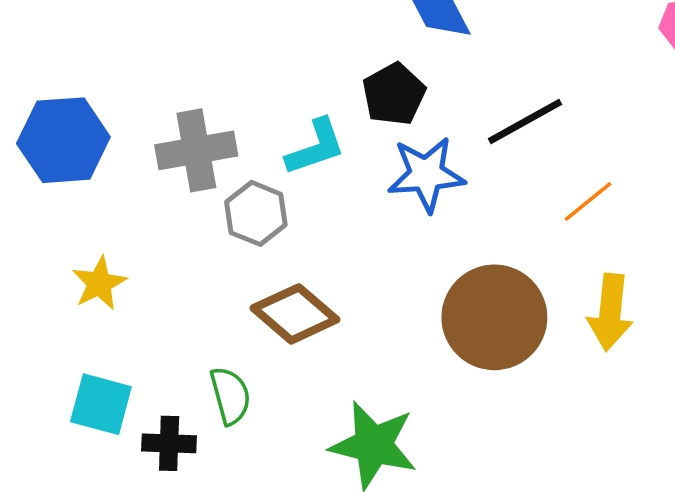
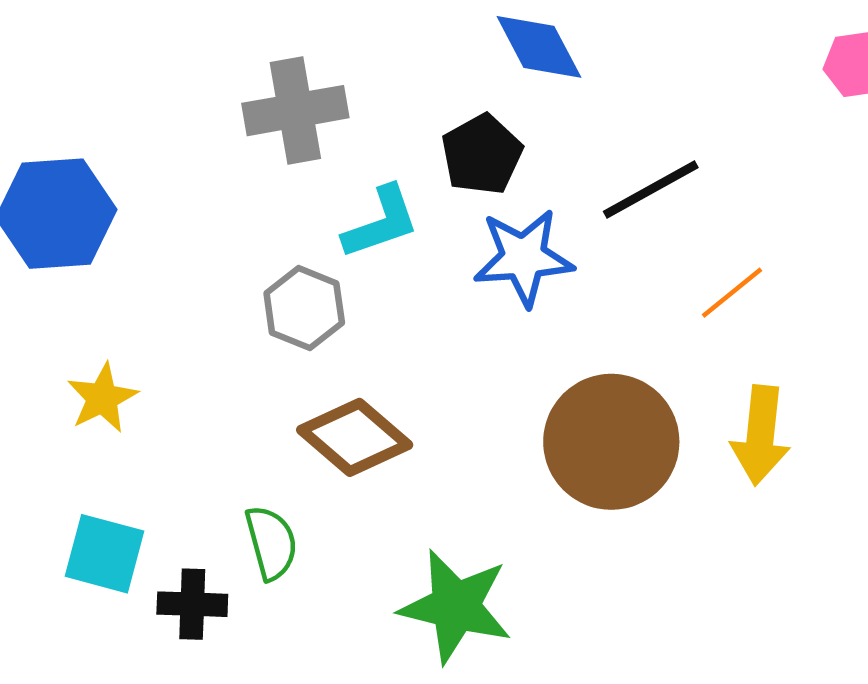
gray cross: (196, 150) -> (295, 111), moved

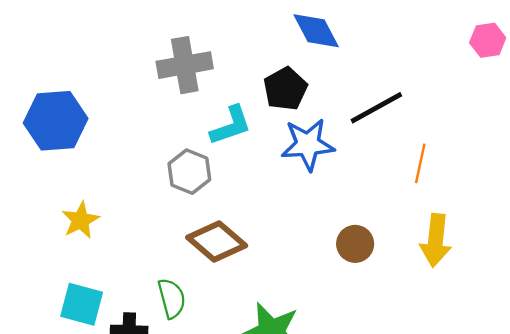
orange line: (732, 293) -> (420, 163), turned -39
brown circle: (611, 442) -> (355, 244), size x0.5

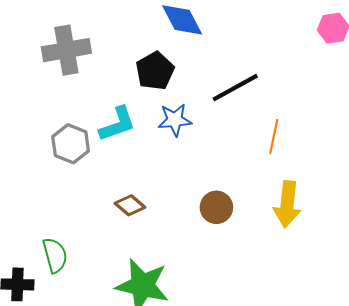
cyan L-shape: (231, 125) -> (117, 124), moved
blue star: (308, 144) -> (175, 120), size x0.7
brown diamond: (217, 241) -> (130, 205), moved, size x0.6

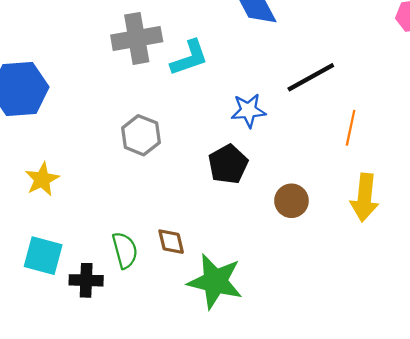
black pentagon: (155, 71) -> (228, 164), moved
cyan L-shape: (117, 124) -> (189, 58), moved
brown diamond: (130, 205) -> (171, 242), moved, turned 36

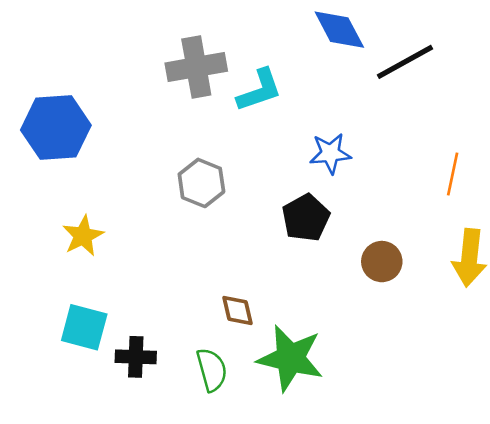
black line: (311, 77) -> (405, 62), moved
green semicircle: (125, 250) -> (212, 370), moved

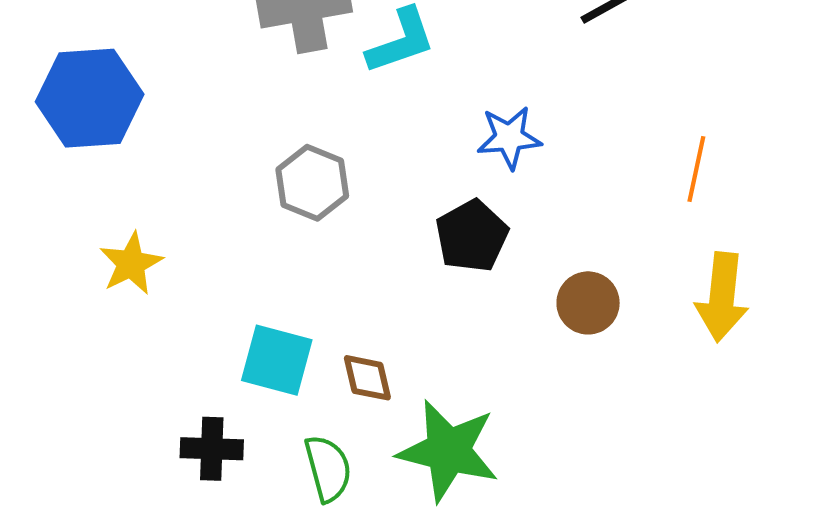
cyan square: (84, 327) -> (277, 360), moved

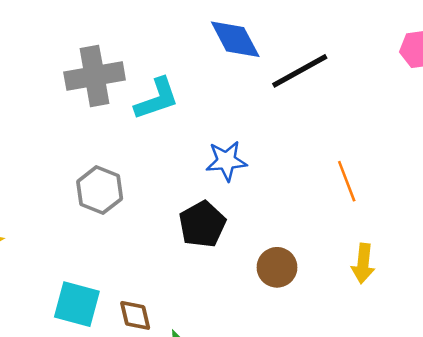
orange line: (696, 169) -> (347, 181), turned -33
yellow arrow: (722, 297) -> (363, 264), size x0.7

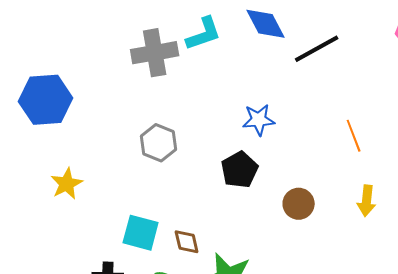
cyan L-shape: (157, 99) -> (204, 34), moved

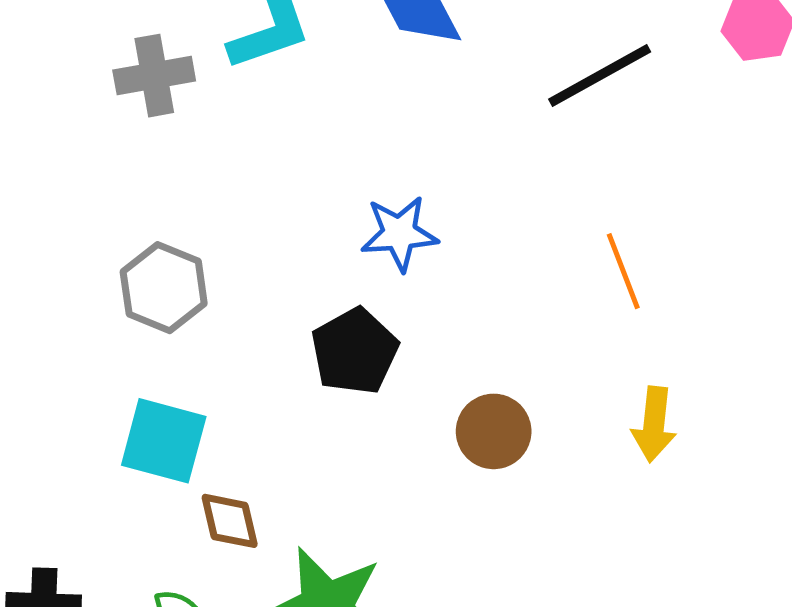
black line: (317, 49) -> (600, 76), moved
gray cross: (155, 53) -> (154, 76), size x0.7
cyan square: (141, 233) -> (164, 441), moved

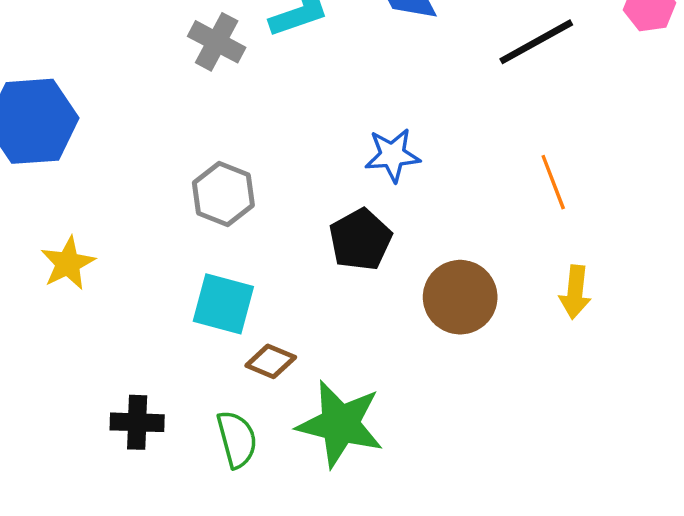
gray cross: (154, 76) -> (217, 42), turned 38
brown circle: (494, 431) -> (460, 297), size x1.4
brown diamond: (230, 521) -> (271, 361), turned -54

